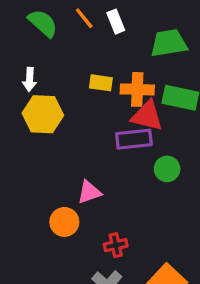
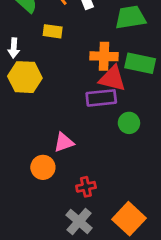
yellow rectangle: (101, 83) -> (53, 31), moved

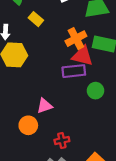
yellow rectangle: (53, 31) -> (36, 19), turned 32
orange cross: (104, 56) -> (76, 39), turned -30

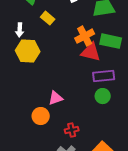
purple rectangle: (74, 71) -> (104, 76), moved
green circle: (95, 91) -> (103, 96), moved

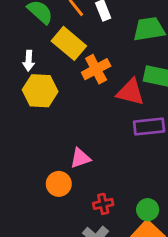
yellow rectangle: (48, 18) -> (69, 43), size x1.6
orange cross: (85, 36) -> (96, 69), moved
green circle: (103, 96) -> (148, 210), moved

